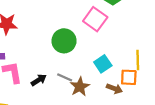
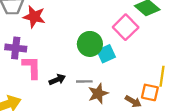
cyan square: (103, 64) -> (106, 54), moved
gray line: (65, 77) -> (84, 81), turned -35

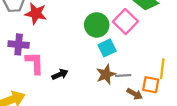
green circle: (90, 44) -> (97, 25), moved
gray line: (84, 81) -> (123, 76), moved
brown star: (98, 94) -> (106, 74), moved

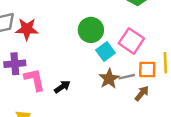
pink square: (125, 22) -> (131, 41), moved
orange square: (151, 85) -> (147, 70), moved
brown arrow: (135, 94) -> (142, 93), turned -70

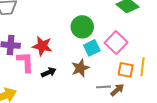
red star: (27, 29) -> (42, 46), moved
gray line: (127, 77) -> (104, 87), moved
brown star: (109, 79) -> (80, 68), moved

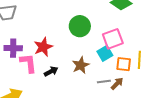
pink square: (116, 43) -> (113, 39), turned 30
red star: (42, 46) -> (43, 47), turned -30
cyan square: (92, 48) -> (105, 53), moved

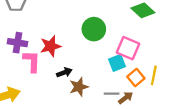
pink square: (113, 39) -> (128, 48), turned 35
orange square: (124, 64) -> (136, 78), turned 35
brown star: (81, 65) -> (79, 87), moved
black arrow: (51, 71) -> (64, 72), moved

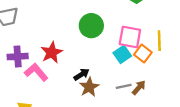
pink L-shape: (32, 61) -> (36, 72), turned -30
black arrow: (64, 72) -> (81, 74), moved
yellow line: (154, 75) -> (159, 41), moved
orange square: (136, 78) -> (143, 53), moved

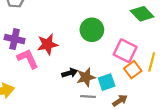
cyan square: (122, 54) -> (107, 82), moved
gray line: (124, 86) -> (88, 96), moved
brown star: (89, 87) -> (86, 77), moved

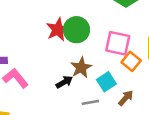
red star: (47, 44) -> (58, 30), moved
brown star: (86, 77) -> (81, 68), moved

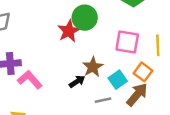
green circle: (76, 30) -> (85, 18), moved
orange square: (131, 61) -> (143, 72), moved
brown arrow: (126, 98) -> (137, 95), size x1.5

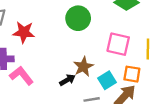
red star: (69, 31) -> (24, 32), moved, turned 30
orange square: (143, 72) -> (132, 74), turned -30

